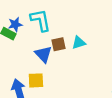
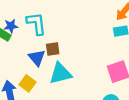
cyan triangle: (79, 43) -> (60, 73), moved, size x1.6
yellow square: (36, 80) -> (27, 83), turned 35

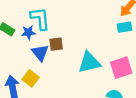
blue star: (11, 26) -> (28, 32), moved
cyan triangle: (60, 73) -> (89, 62), moved

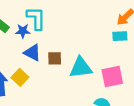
brown square: (56, 44) -> (55, 58), moved
blue triangle: (40, 53) -> (32, 53), turned -30

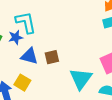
cyan triangle: (81, 68) -> (81, 79), moved, turned -35

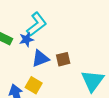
cyan L-shape: (26, 22) -> (37, 24), turned 65
blue triangle: (29, 56) -> (40, 58), turned -36

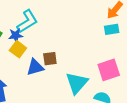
blue triangle: (40, 58) -> (35, 67), moved
yellow square: (34, 85) -> (18, 49), moved

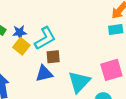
cyan L-shape: (27, 21) -> (45, 38), moved
blue triangle: (35, 67) -> (44, 74), moved

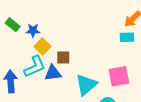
cyan L-shape: (45, 38) -> (35, 67), moved
yellow square: (21, 46) -> (43, 46), moved

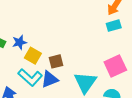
cyan L-shape: (35, 67) -> (30, 77), turned 80

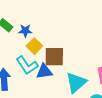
brown square: (56, 61) -> (54, 57), size x1.5

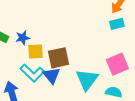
yellow square: (34, 46) -> (36, 51), turned -35
blue triangle: (44, 71) -> (52, 75), turned -48

